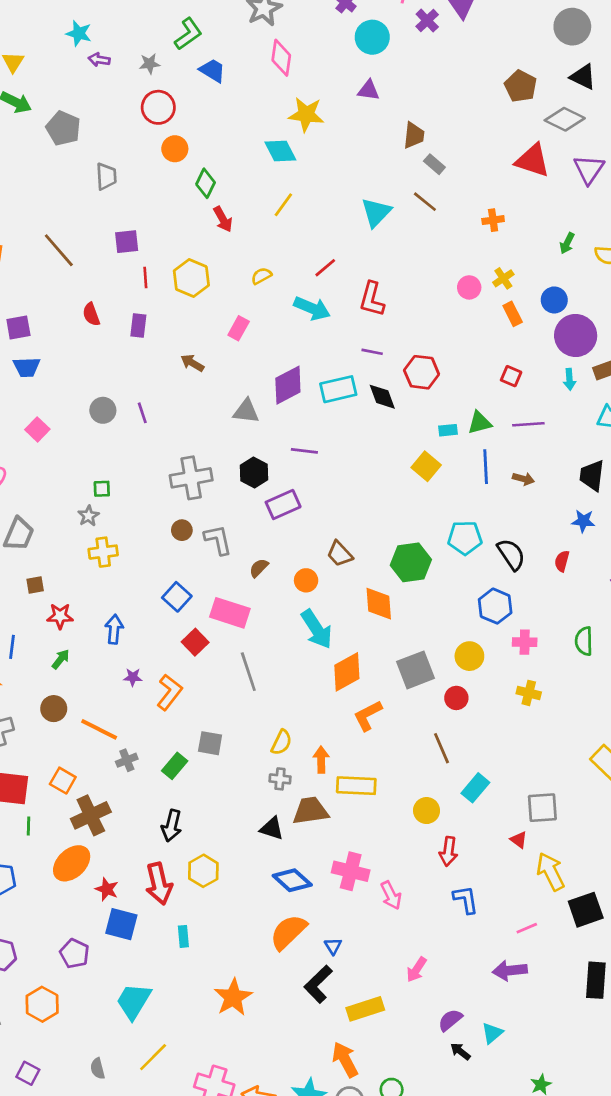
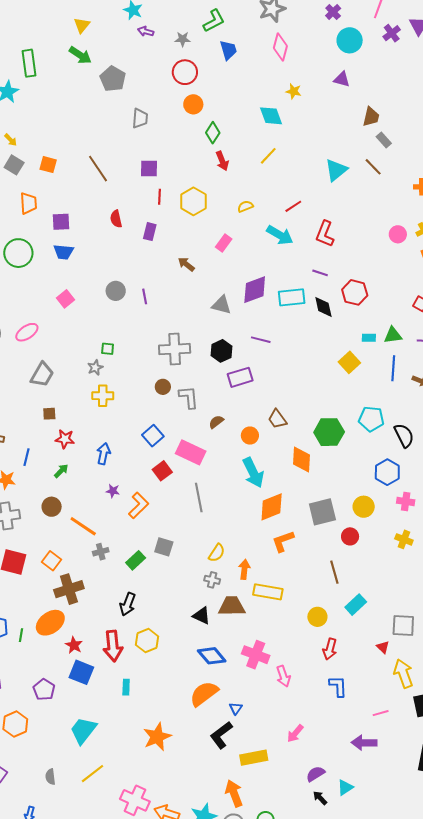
blue trapezoid: (212, 70) -> (228, 50), turned 35
yellow star: (306, 114) -> (294, 91), size x0.6
green line: (28, 826) -> (21, 635), moved

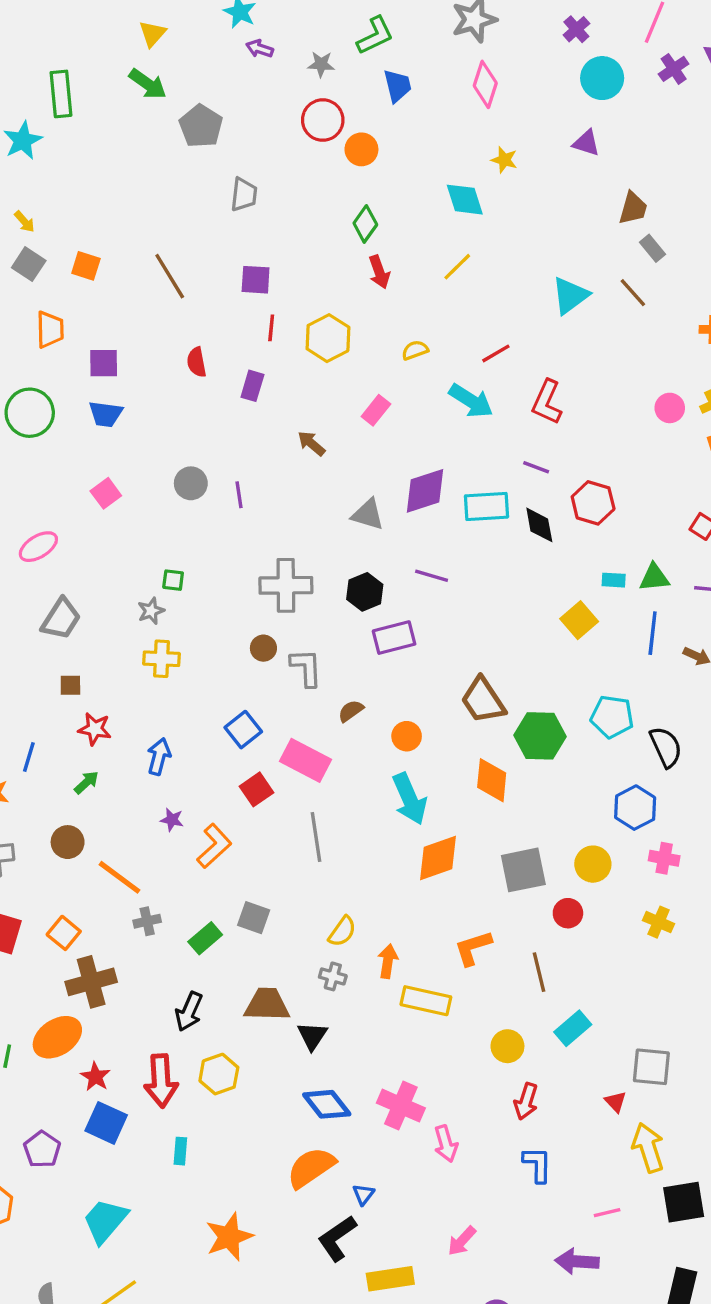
orange circle: (193, 104) -> (361, 149), moved
brown trapezoid: (277, 419) -> (483, 700), moved, size x1.4
orange L-shape: (283, 541) -> (473, 948), moved
brown trapezoid: (232, 606) -> (267, 1004), moved
black triangle: (201, 616) -> (312, 1036), turned 36

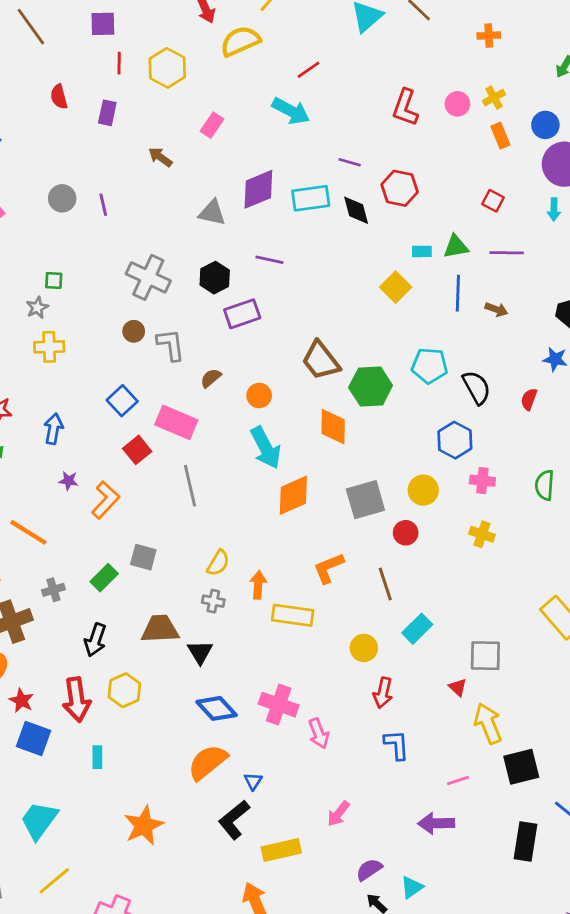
yellow semicircle: (415, 350) -> (240, 41), moved, size x1.8
red L-shape: (547, 402) -> (405, 108), moved
gray cross: (286, 585) -> (148, 277), turned 30
gray cross: (147, 921) -> (53, 590), moved

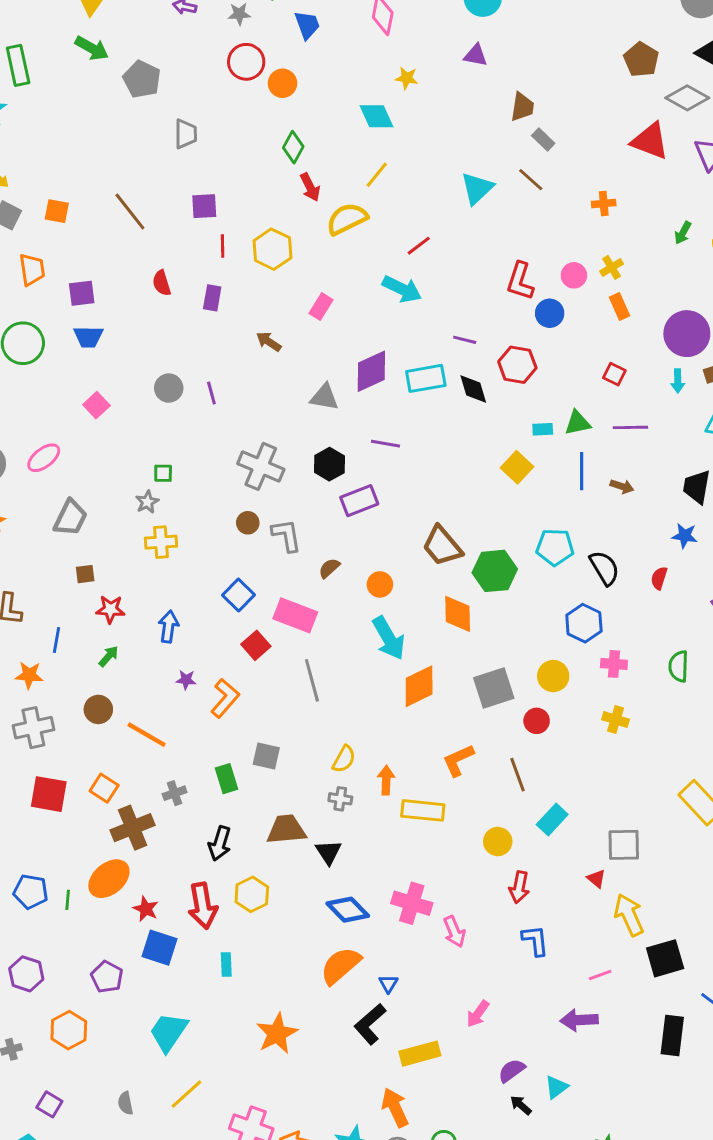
blue circle: (545, 125) -> (550, 313), moved
green rectangle: (104, 578) -> (226, 779), turned -60

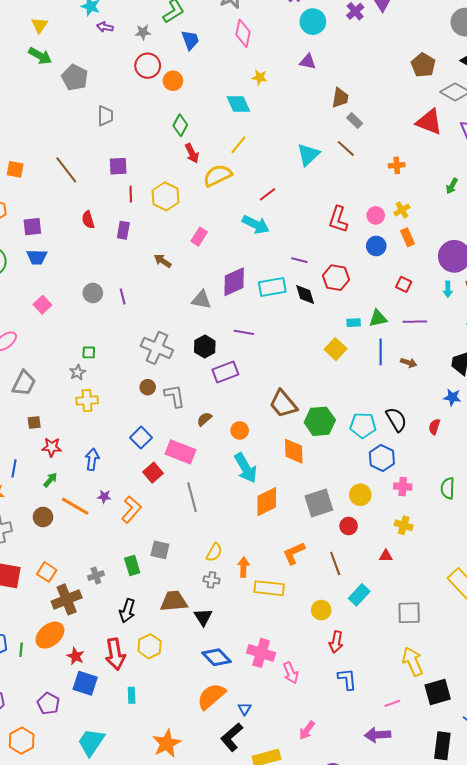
blue circle: (550, 313) -> (376, 246), moved
cyan pentagon: (555, 547) -> (363, 425), moved
orange line: (147, 735) -> (75, 506), moved
red triangle: (596, 879) -> (386, 556), moved, turned -40

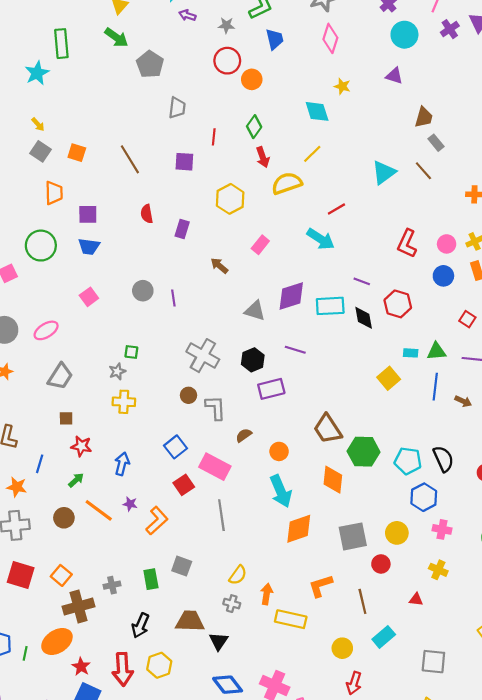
red line: (131, 194) -> (214, 137), moved

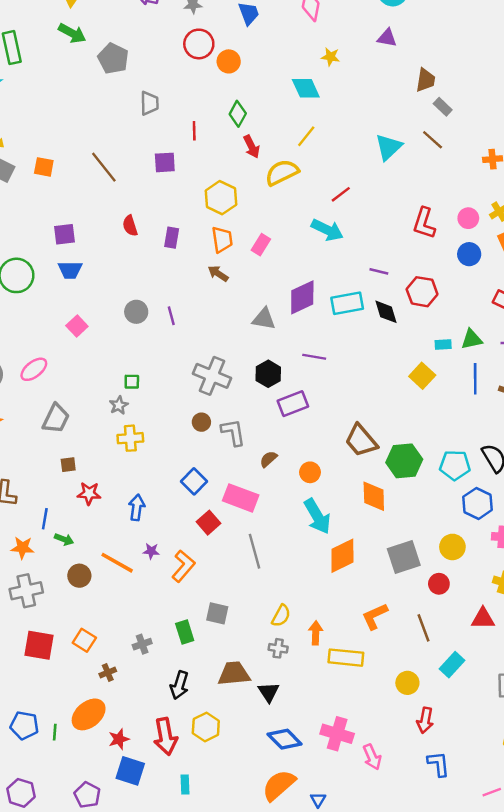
orange trapezoid: (54, 193) -> (222, 240), moved
green arrow: (76, 480) -> (64, 539), moved, turned 70
red triangle: (416, 599) -> (483, 618), size x1.5
brown cross: (79, 607) -> (108, 673), size x0.5
red star: (81, 667) -> (119, 739), turned 30

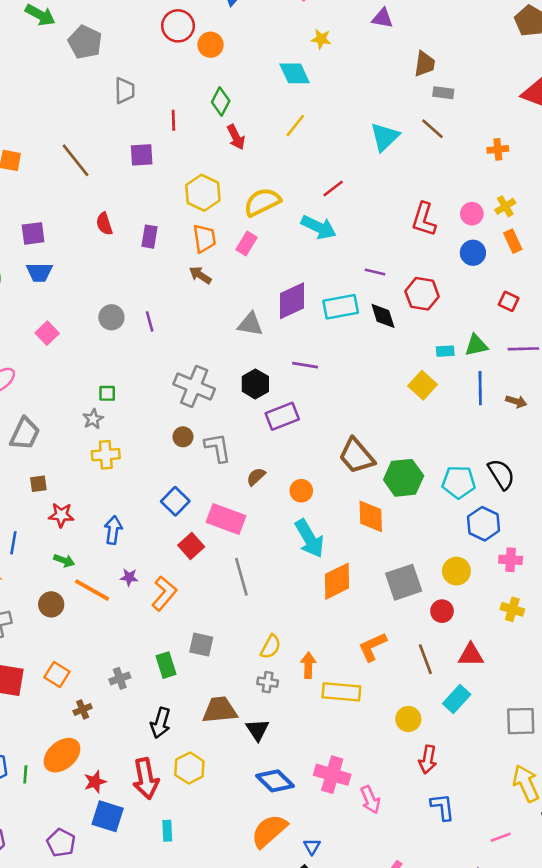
gray rectangle: (443, 107) -> (443, 93), turned -36
yellow semicircle: (282, 172) -> (262, 202), moved
green arrow: (64, 539) -> (64, 560), moved
red triangle: (483, 618) -> (471, 655), moved

